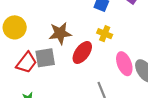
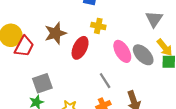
gray square: (45, 58) -> (42, 83), moved
red trapezoid: (26, 63) -> (24, 46), moved

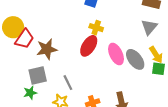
brown star: (55, 33) -> (47, 49), moved
red ellipse: (80, 48) -> (89, 46), moved
gray line: (105, 81) -> (68, 83), moved

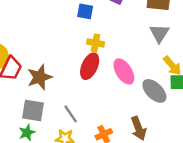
gray ellipse: (135, 59) -> (154, 91), moved
gray square: (38, 75) -> (33, 110), turned 30

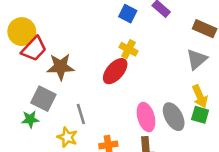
pink ellipse: (124, 71) -> (146, 117), moved

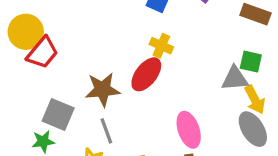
gray triangle: (197, 59) -> (235, 79), moved, turned 40
brown star: (61, 67) -> (103, 90), moved
green square: (200, 115) -> (251, 62), moved
gray ellipse: (174, 117) -> (253, 129), moved

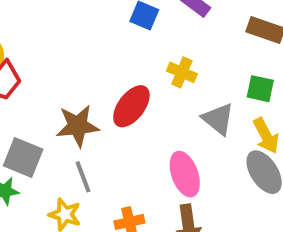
yellow cross: (161, 46) -> (182, 72), moved
gray triangle: (235, 79) -> (218, 119), moved, turned 44

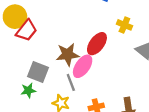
pink ellipse: (185, 174) -> (83, 66), moved, turned 55

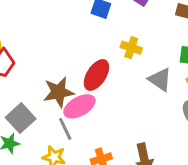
pink ellipse: (83, 66) -> (79, 106), turned 30
gray square: (38, 72) -> (21, 118), turned 30

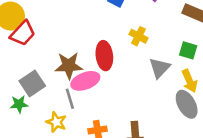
red ellipse: (96, 75) -> (104, 56), turned -48
gray triangle: (160, 79) -> (160, 68), turned 30

